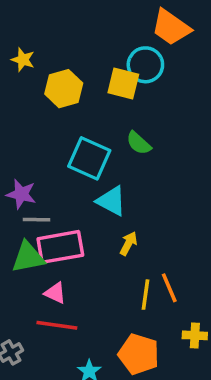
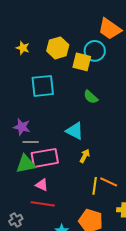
yellow hexagon: (64, 89) -> (58, 48), moved
cyan square: (89, 158) -> (43, 86), moved, turned -30
orange line: (169, 288) -> (109, 182), turned -42

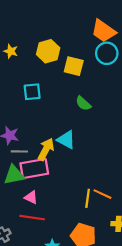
cyan circle: (95, 51) -> (107, 53), moved
cyan square: (43, 86) -> (32, 92), size x0.7
yellow arrow: (85, 156) -> (46, 149), moved, size x1.5

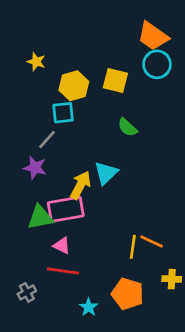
yellow hexagon: (48, 51) -> (74, 86), moved
cyan triangle: (66, 140) -> (106, 173), turned 48
gray line: (19, 151) -> (47, 139), moved, turned -49

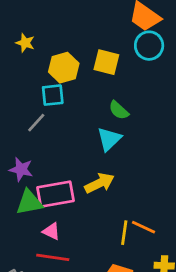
purple star: (35, 168) -> (21, 169), moved
cyan triangle: (106, 173) -> (109, 139), moved
yellow arrow: (81, 185) -> (99, 183), moved, turned 36

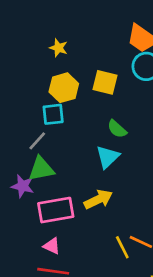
yellow star: (25, 43) -> (58, 48), moved
green triangle: (29, 202) -> (41, 169), moved
yellow line: (124, 233) -> (122, 247), turned -35

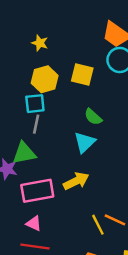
gray line: (37, 141) -> (36, 124), moved, turned -30

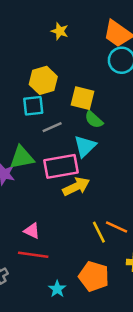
yellow star: (40, 43) -> (60, 31), moved
yellow square: (82, 74) -> (82, 98), moved
gray line: (36, 124) -> (52, 127), moved, turned 54
pink rectangle: (37, 191) -> (61, 166), moved

